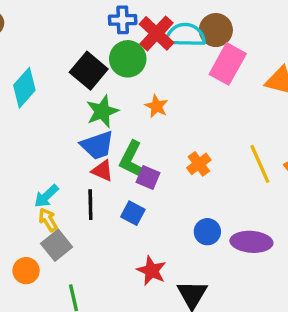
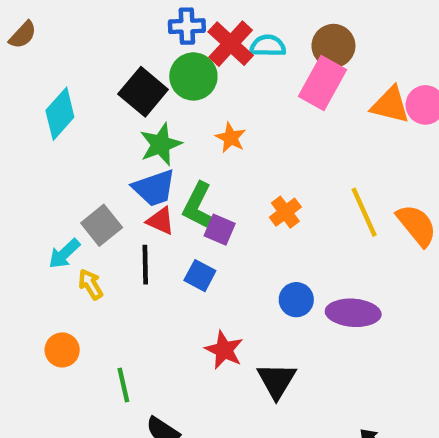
brown circle: (216, 30) -> (333, 46), moved
cyan semicircle: (185, 35) -> (268, 46), size x0.7
cyan arrow: (46, 196) -> (64, 254), moved
gray square: (57, 245) -> (102, 225), moved

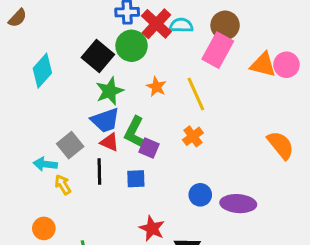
yellow line: (364, 212) -> (196, 94), moved
cyan arrow: (64, 254) -> (45, 164), turned 50
blue square: (200, 276) -> (136, 179), turned -30

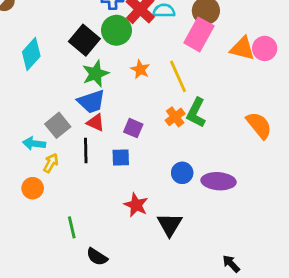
green L-shape: (134, 132) -> (196, 113), moved
yellow arrow: (63, 185) -> (51, 163), turned 60
orange circle: (44, 228) -> (33, 188), moved

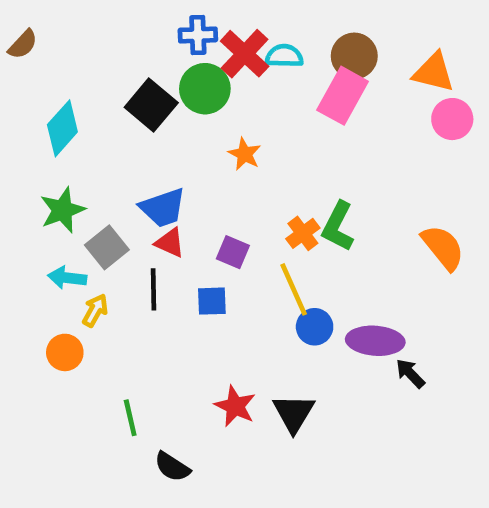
orange triangle: (242, 48) -> (434, 72), moved
green star: (96, 74) -> (62, 210), moved
yellow line: (178, 76) -> (294, 289), moved
red star: (136, 205) -> (235, 406), moved
black arrow: (231, 264) -> (410, 373), moved

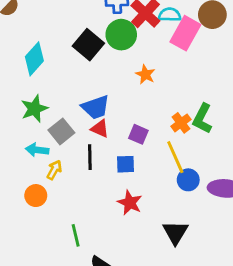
pink rectangle: (343, 96) -> (185, 33), moved
red star: (235, 406) -> (130, 203), moved

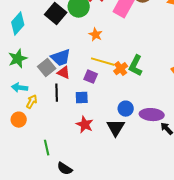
gray square: (61, 131) -> (47, 68), moved
yellow line: (175, 157) -> (103, 62), moved, turned -50
black triangle: (175, 233) -> (116, 128), moved

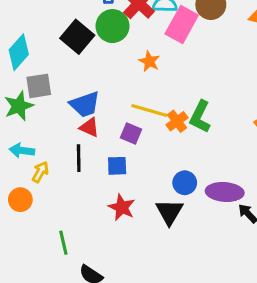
orange star: (96, 35) -> (149, 61), moved
gray square: (47, 68) -> (39, 86), moved, turned 30

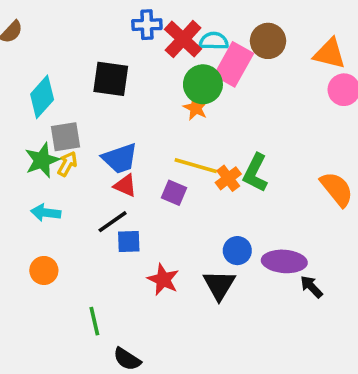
green circle: (113, 26) -> (203, 84), moved
black square: (77, 37) -> (111, 79), turned -32
black line: (79, 158) -> (113, 222), turned 56
blue square: (117, 166) -> (129, 242), moved
yellow arrow: (40, 172) -> (67, 164), moved

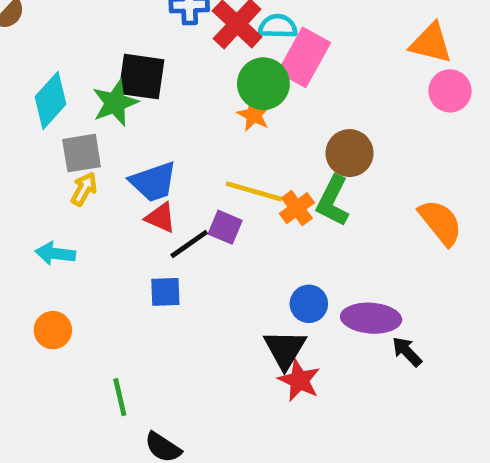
brown circle: (268, 41) -> (350, 153), moved
green star: (42, 160) -> (115, 103), moved
black line: (113, 222) -> (189, 244), moved
red star: (163, 280) -> (299, 380), moved

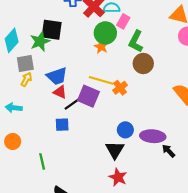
pink rectangle: (304, 57) -> (123, 21), size x0.6
green L-shape: (333, 201) -> (136, 41), moved
purple square: (225, 227) -> (88, 96), size x1.5
red star: (299, 380) -> (118, 177), moved
green line: (120, 397) -> (42, 161), moved

